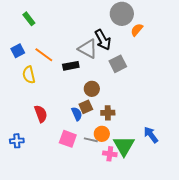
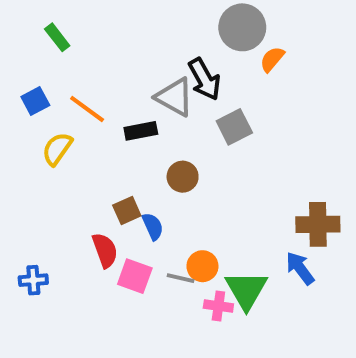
yellow semicircle: (29, 75) -> (57, 149), turned 48
brown square: (86, 107) -> (127, 210), moved
brown cross: (108, 113) -> (318, 224), moved, size x1.5
red semicircle: (41, 114) -> (105, 250), moved

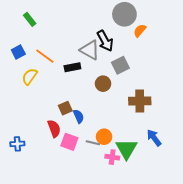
brown circle: (183, 177) -> (103, 84), moved
brown cross: (318, 224) -> (140, 101), moved

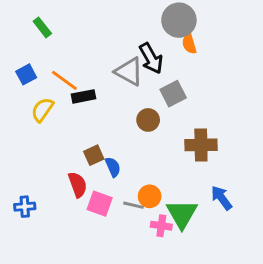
orange semicircle: (140, 31) -> (189, 44), moved, turned -56
black rectangle: (72, 67) -> (83, 96), moved

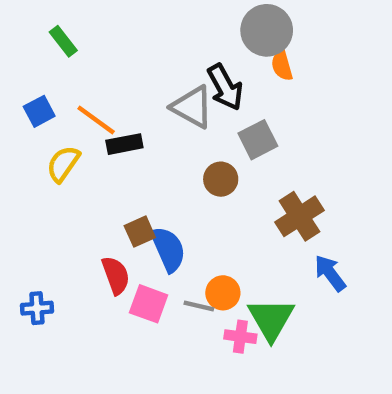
brown cross: (201, 145) -> (299, 216), turned -32
blue semicircle: (113, 167) -> (168, 249), size x1.5
blue arrow: (222, 198) -> (330, 273), moved

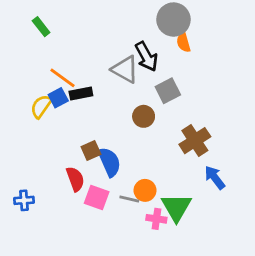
blue square: (39, 111) -> (58, 98), moved

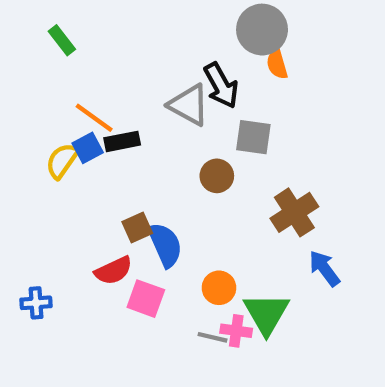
gray square: (168, 91) -> (253, 137), turned 35
red semicircle: (75, 179) -> (114, 271), turned 85
gray line: (129, 199) -> (213, 337), moved

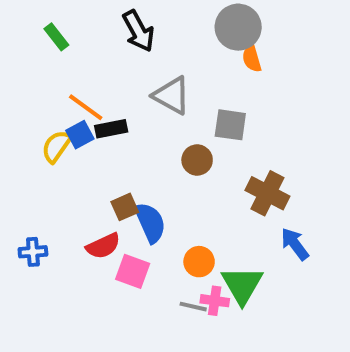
black arrow: (221, 85) -> (138, 31), moved
brown cross: (294, 212) -> (267, 193), turned -30
blue cross: (36, 303) -> (33, 252), moved

